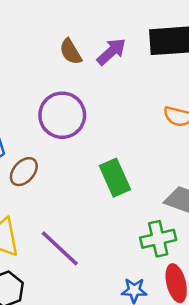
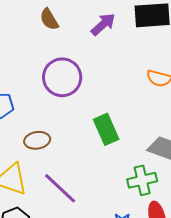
brown semicircle: (71, 52) -> (49, 19), moved
brown ellipse: (24, 172) -> (37, 140), moved, turned 40

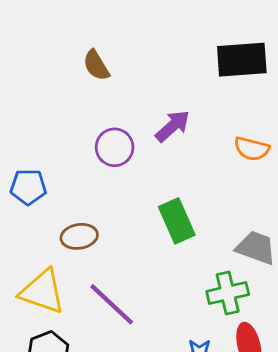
purple arrow: (103, 24) -> (173, 126), moved
purple circle: (62, 77) -> (115, 147), size x0.7

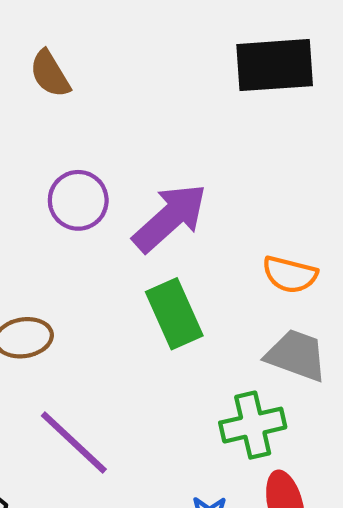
purple arrow: (173, 126) -> (170, 218), moved, size x1.4
orange semicircle: (252, 149) -> (290, 275), moved

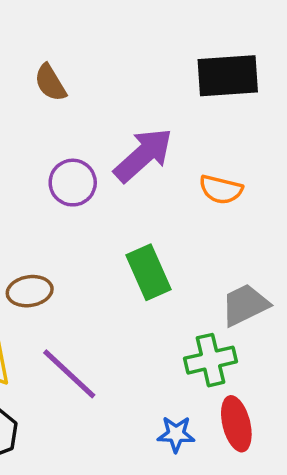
purple arrow: (170, 218) -> (143, 155), moved
orange semicircle: (290, 275) -> (221, 189), moved
gray trapezoid: (296, 355) -> (245, 305), turned -46

